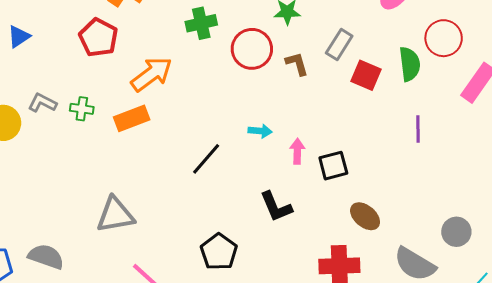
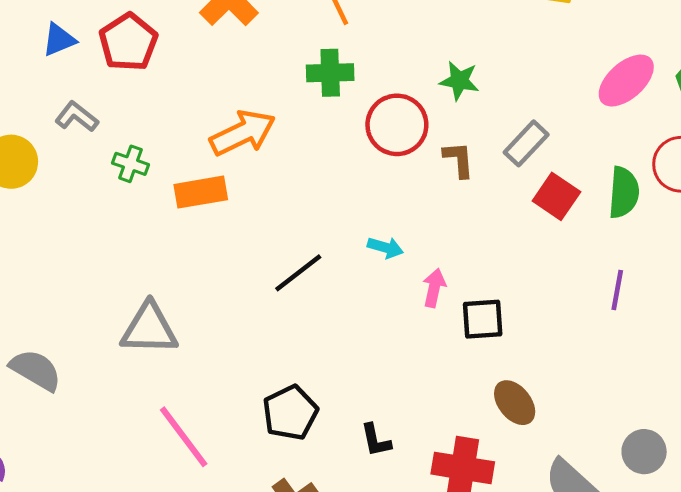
red pentagon: (98, 38) -> (128, 42), moved
gray L-shape: (42, 103) -> (77, 117), moved
black L-shape: (276, 207) -> (376, 440), moved, size x0.7

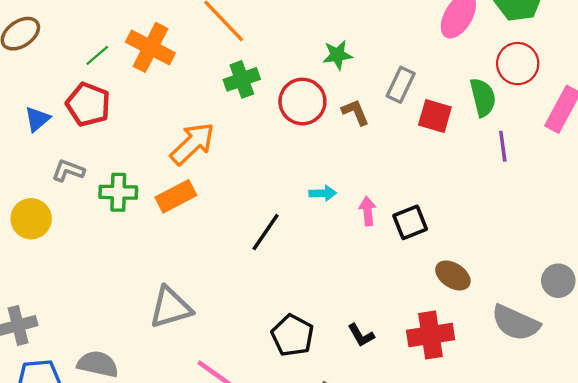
green cross: (130, 164) -> (118, 192), size x1.4
purple line: (617, 290) -> (503, 146), moved

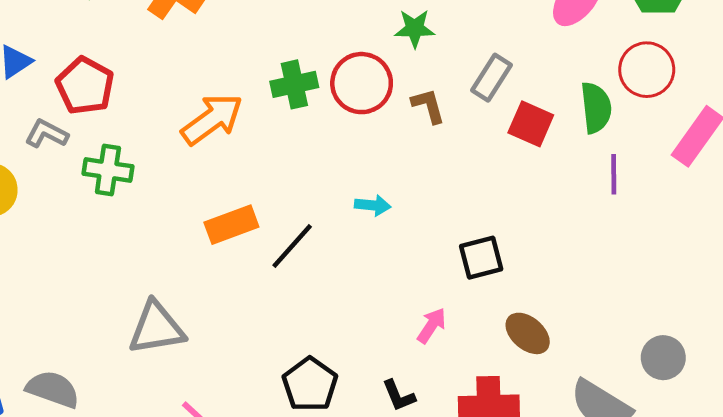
green cross: (242, 79) -> (294, 84), moved
red pentagon: (88, 104) -> (85, 86), moved
orange rectangle: (176, 196) -> (231, 225), moved
pink arrow: (368, 211) -> (432, 325), moved, turned 32

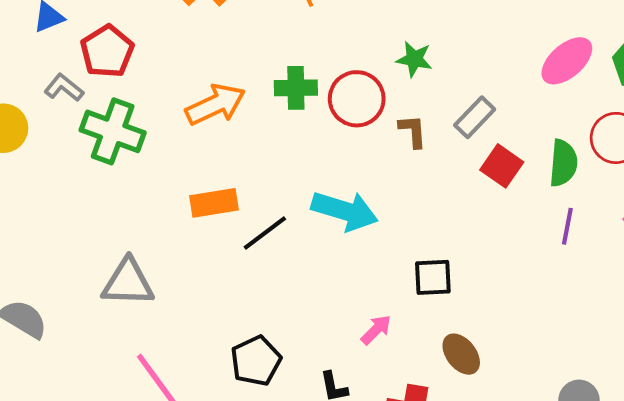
green cross: (108, 170) -> (113, 131), size x1.4
cyan arrow: (373, 205) -> (345, 211), size x2.0

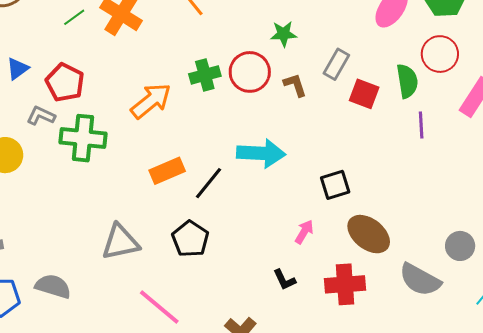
brown ellipse: (461, 354) -> (369, 234), size x1.4
black pentagon: (256, 361) -> (190, 239), moved

